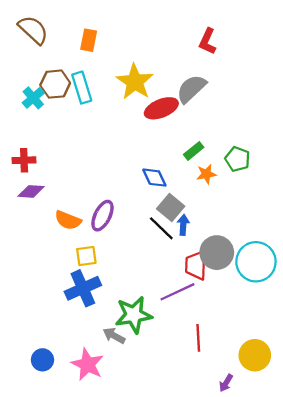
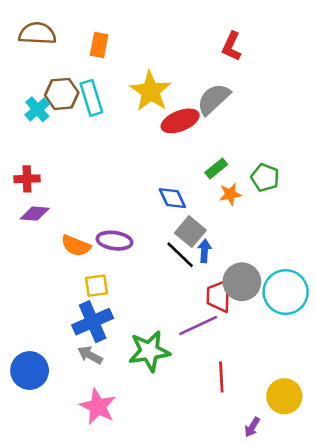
brown semicircle: (33, 30) -> (37, 33), turned -40
purple ellipse: (102, 216) -> (115, 241), turned 72
gray arrow: (114, 336) -> (90, 355), moved
blue circle: (42, 360) -> (30, 371), moved, size x1.5

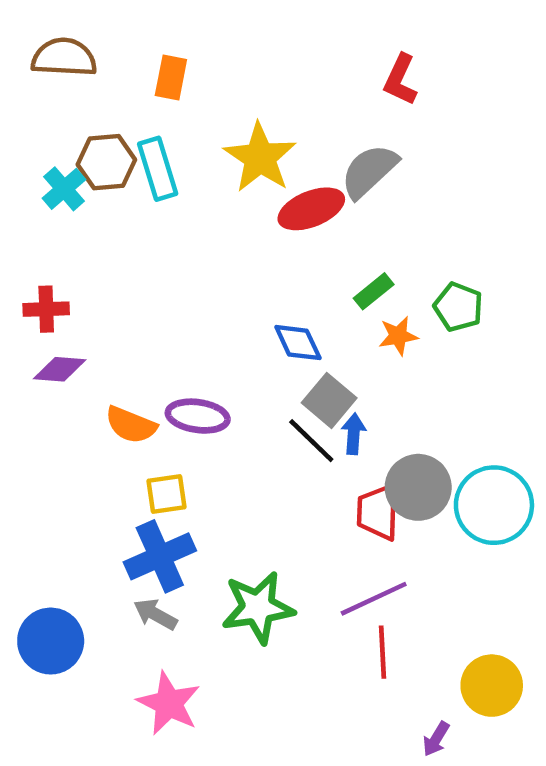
purple line: (198, 325) -> (374, 599), moved

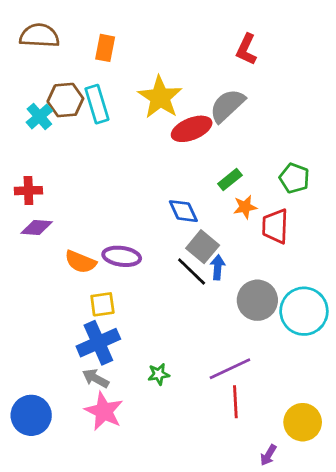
green pentagon: (458, 307) -> (294, 178), moved
red trapezoid: (378, 512) -> (275, 226), moved
green star: (258, 608) -> (159, 374), size x0.5
blue circle: (51, 641) -> (31, 415), moved
pink star: (169, 703) -> (104, 411), moved

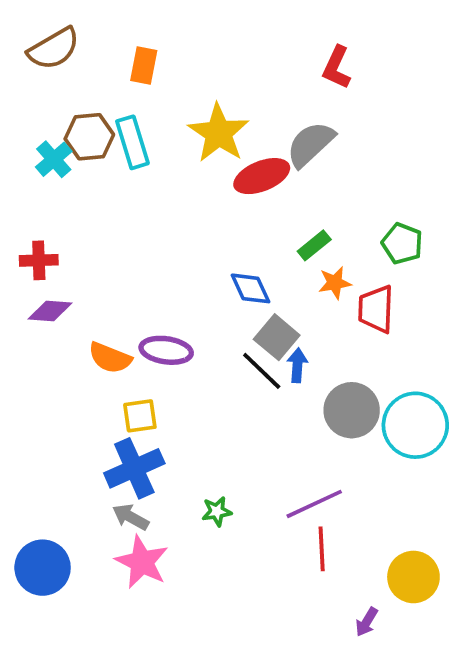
brown semicircle: (39, 36) -> (54, 49), turned 147

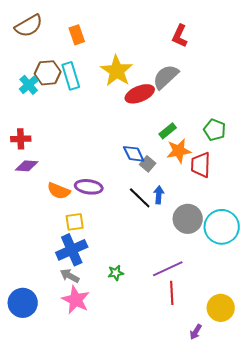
orange rectangle: (144, 66) -> (77, 35), turned -30
orange star: (335, 283) -> (179, 151), size x1.4
gray square: (277, 337) -> (148, 164), moved, size x0.7

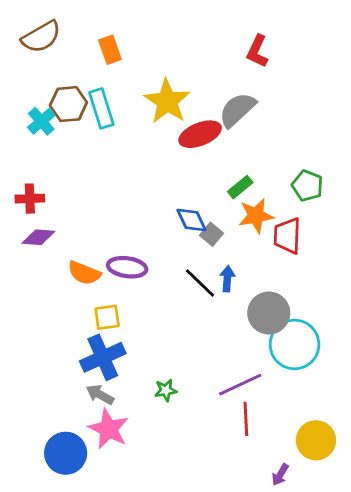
cyan circle: (222, 227) -> (295, 344), moved
blue circle: (23, 303) -> (66, 453), moved

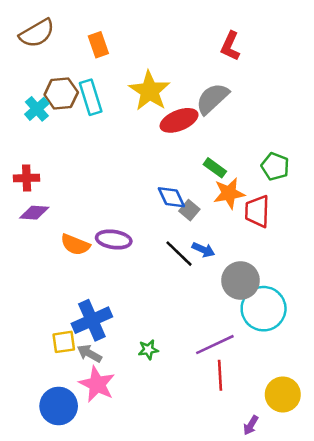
green rectangle: (240, 187) -> (215, 168), turned 75
blue arrow: (227, 279) -> (203, 250), turned 110
yellow square: (107, 317) -> (64, 342), moved

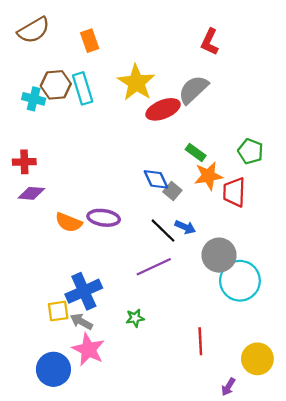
cyan cross: (37, 109) -> (34, 99), turned -35
purple line: (215, 345) -> (154, 267), moved

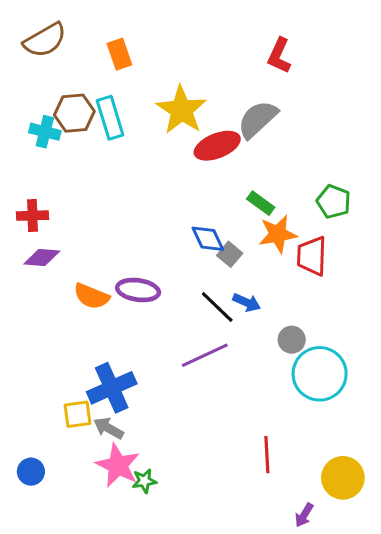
gray circle: (219, 255) -> (292, 340), size x0.6
green star: (135, 318) -> (144, 481), moved
blue circle: (53, 369) -> (31, 472), moved, size x0.6

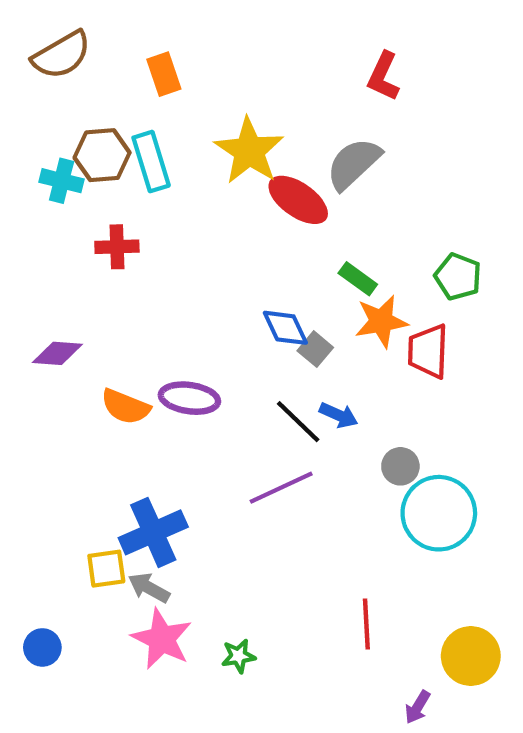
red ellipse: (217, 146) -> (298, 200), turned 57
red cross: (32, 216) -> (117, 247), moved
green star: (144, 481) -> (238, 656), moved

